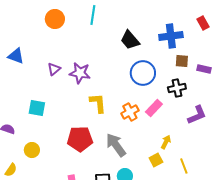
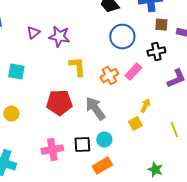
yellow line: (184, 166) -> (174, 130), moved

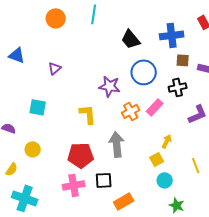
purple star: (59, 37) -> (110, 86), moved
yellow L-shape: (77, 67) -> (88, 114), moved
red pentagon: (59, 103) -> (81, 155), moved
gray arrow: (95, 109) -> (117, 144), turned 30
cyan circle: (104, 140) -> (165, 180), moved

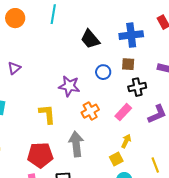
brown square: (183, 60) -> (128, 64), moved
blue circle: (144, 72) -> (103, 72), size x0.6
pink rectangle: (155, 107) -> (123, 112), moved

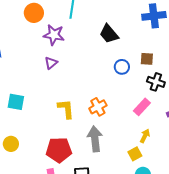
blue cross: (131, 35) -> (154, 16), moved
purple triangle: (14, 68) -> (51, 63), moved
purple star: (69, 86) -> (54, 35), moved
black cross: (137, 87) -> (156, 82), turned 30
orange cross: (90, 111) -> (98, 107), moved

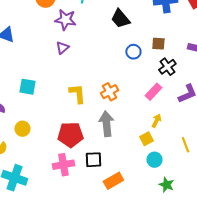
black cross: (156, 82) -> (167, 67), turned 36

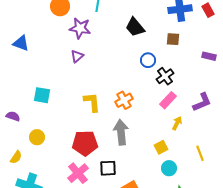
brown square: (158, 44) -> (173, 39), moved
black cross: (167, 67) -> (165, 76), moved
yellow arrow: (156, 121) -> (177, 123), moved
pink cross: (63, 165) -> (78, 173), turned -30

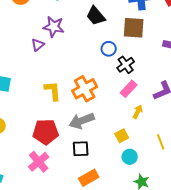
purple star: (80, 28) -> (54, 27), moved
brown square: (173, 39) -> (134, 28), size x1.6
orange cross: (124, 100) -> (85, 89), size x1.4
gray arrow: (121, 132) -> (82, 121), turned -105
black square: (108, 168) -> (81, 149), moved

